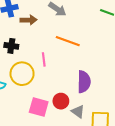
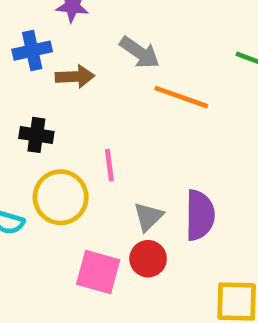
orange line: (68, 41) -> (181, 97), moved
gray triangle: (78, 112) -> (148, 217), moved, turned 40

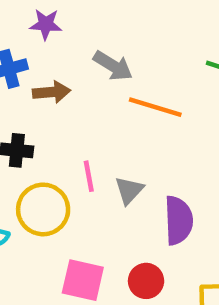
gray triangle: (148, 217) -> (129, 190), moved
red circle: (148, 259) -> (146, 281), moved

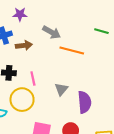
pink line: (89, 176) -> (33, 79), moved

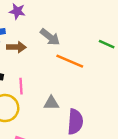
gray triangle: (61, 89) -> (51, 103), turned 40

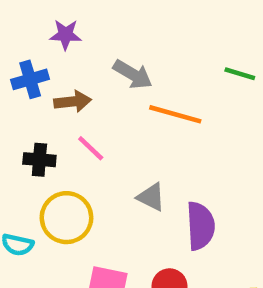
pink line: (21, 86) -> (91, 148), moved, turned -35
gray triangle: (51, 103) -> (151, 197), turned 35

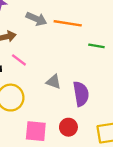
green line: (240, 74) -> (96, 46), moved
orange line: (175, 114) -> (68, 23), moved

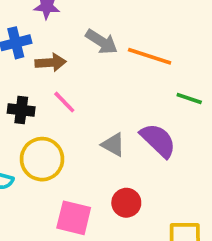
purple semicircle: (81, 94) -> (158, 140), moved, turned -45
red circle: (68, 127) -> (126, 203), moved

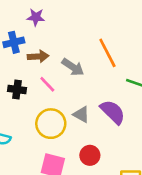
gray arrow: (102, 42) -> (73, 67), moved
orange line: (150, 56) -> (107, 53), turned 44
yellow circle: (42, 159) -> (51, 124), moved

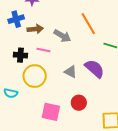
pink line: (47, 84) -> (43, 50), turned -32
yellow circle: (51, 124) -> (35, 76), moved

